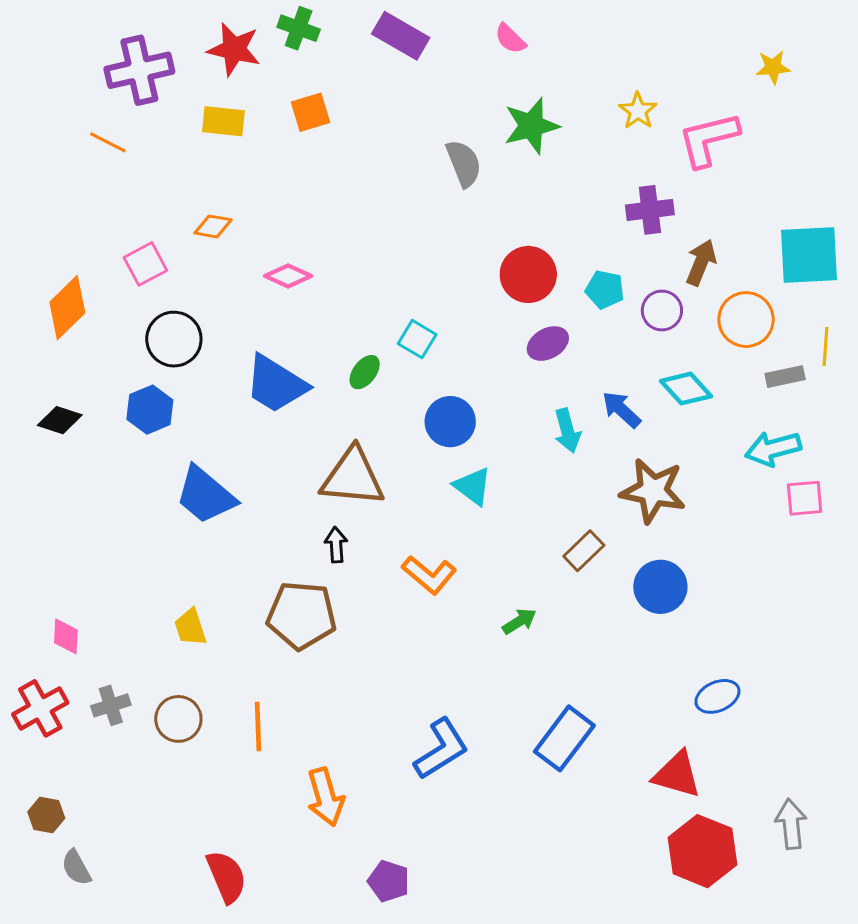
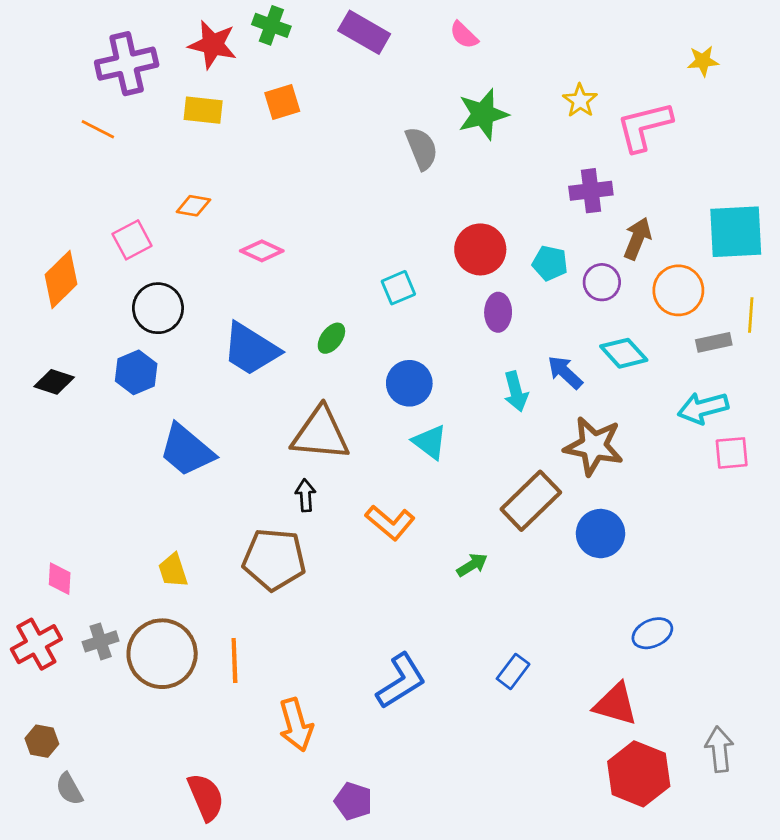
cyan square: (417, 339) -> (398, 288), moved, turned 36
purple ellipse: (548, 344) -> (498, 312), turned -60
brown rectangle: (584, 551) -> (531, 501), size x1.6
brown circle: (178, 719) -> (162, 654), size x1.6
blue rectangle: (564, 738) -> (513, 671), size x0.6

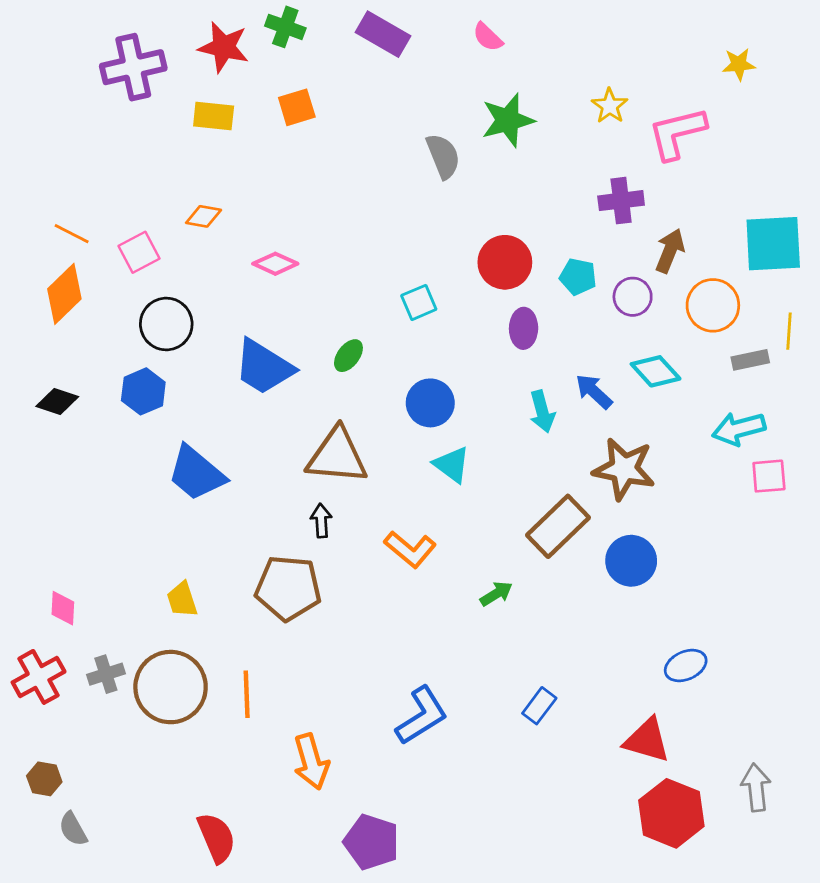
orange line: (98, 129) -> (72, 234), moved
purple pentagon: (353, 801) -> (371, 842), size x1.4

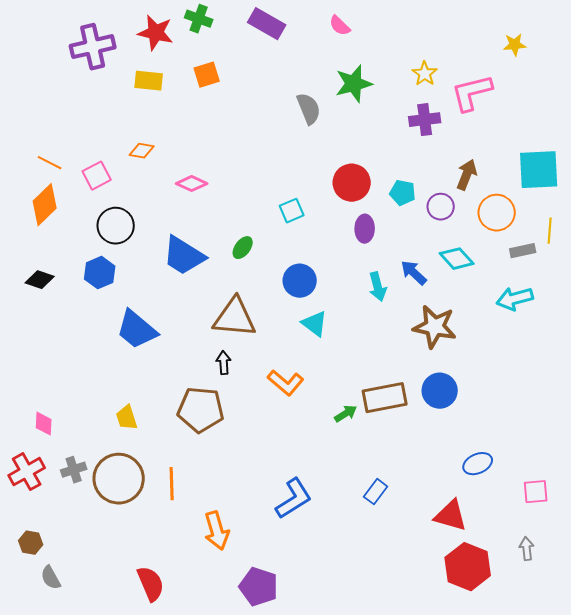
purple cross: (621, 201) -> (425, 120), moved
pink square: (769, 476) -> (536, 492), moved
brown rectangle: (558, 526) -> (385, 398), moved, turned 33
gray arrow: (756, 787) -> (527, 549), size x0.7

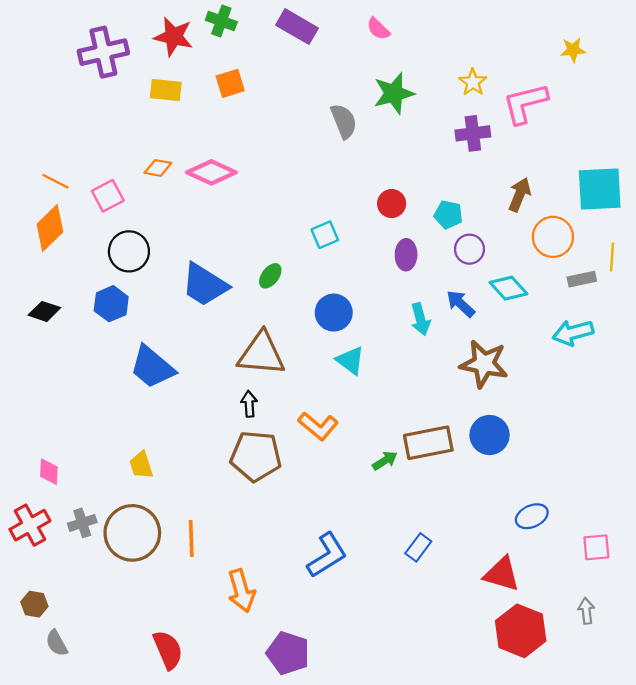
red circle: (352, 183) -> (392, 204), size x0.7
pink diamond: (192, 184) -> (211, 172), moved, size x1.4
purple circle: (441, 207) -> (469, 249), moved
brown pentagon: (201, 410) -> (256, 456), moved

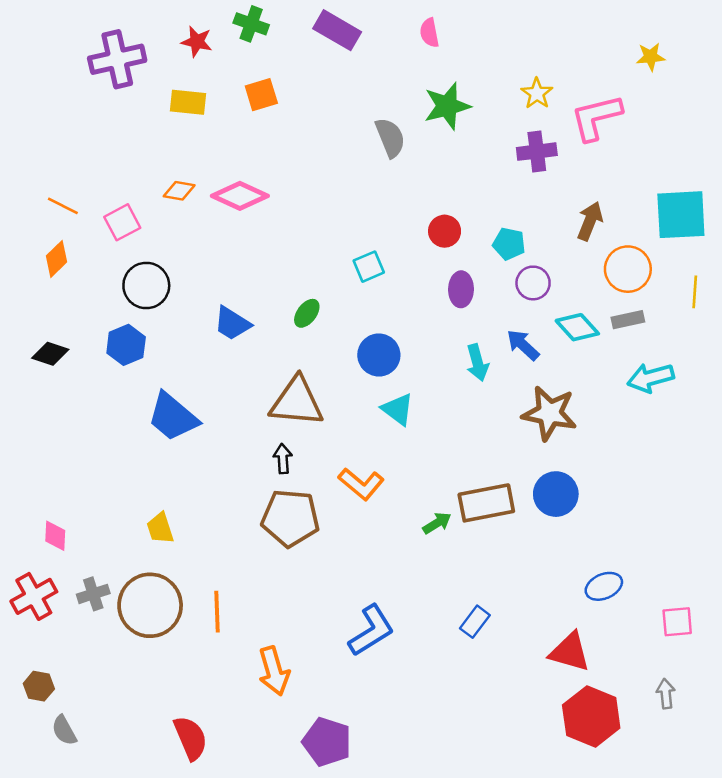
pink semicircle: (378, 29) -> (429, 33), turned 35
red star: (173, 37) -> (197, 42), size x0.7
orange diamond: (50, 228) -> (57, 259), size x0.7
gray rectangle: (582, 279) -> (628, 320), moved
blue trapezoid: (205, 285) -> (232, 323), size x0.7

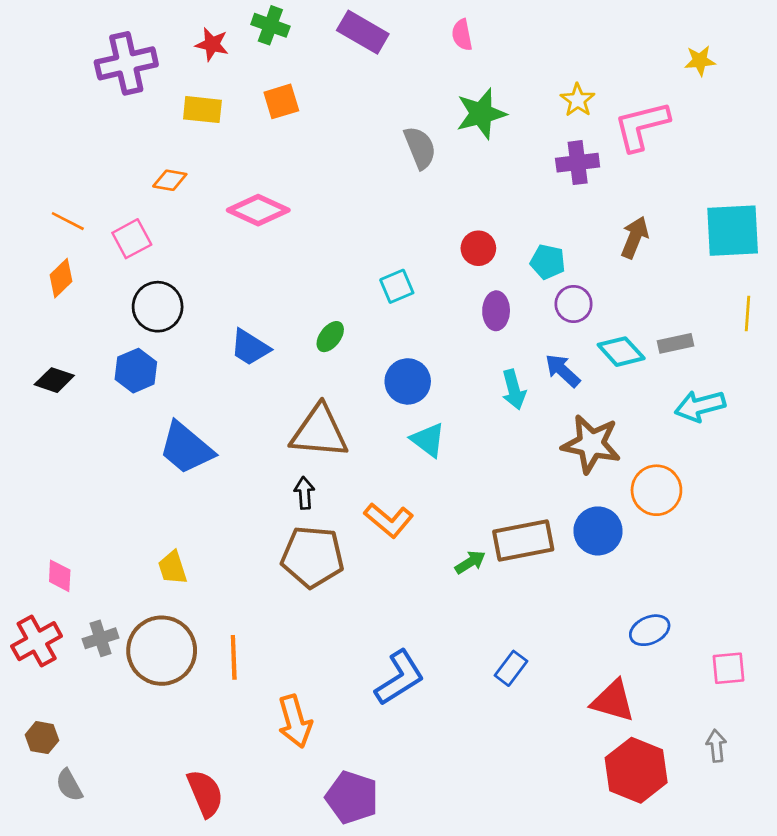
orange diamond: (179, 191) -> (170, 180), moved
orange circle: (628, 269) -> (656, 490), moved

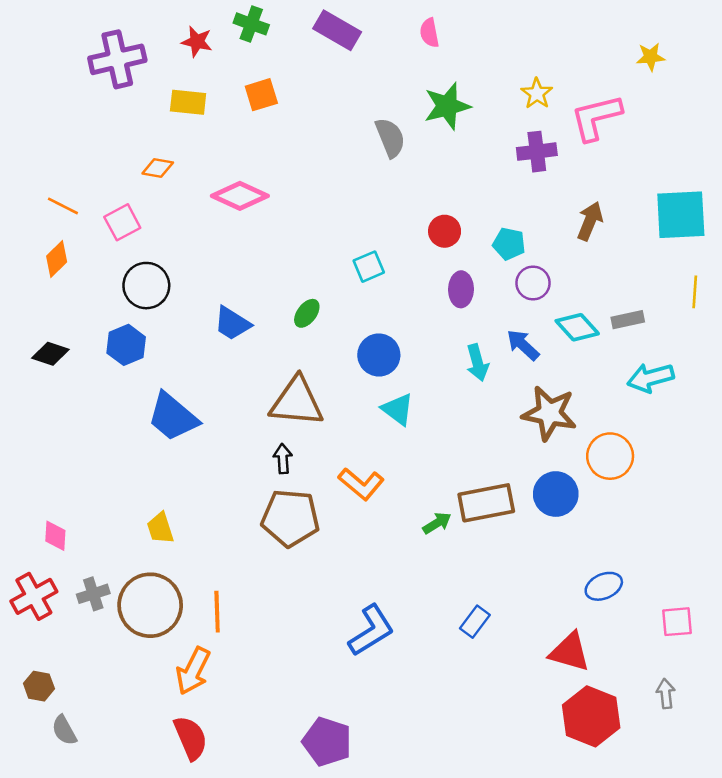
orange arrow: (295, 721) -> (193, 671), moved, turned 42

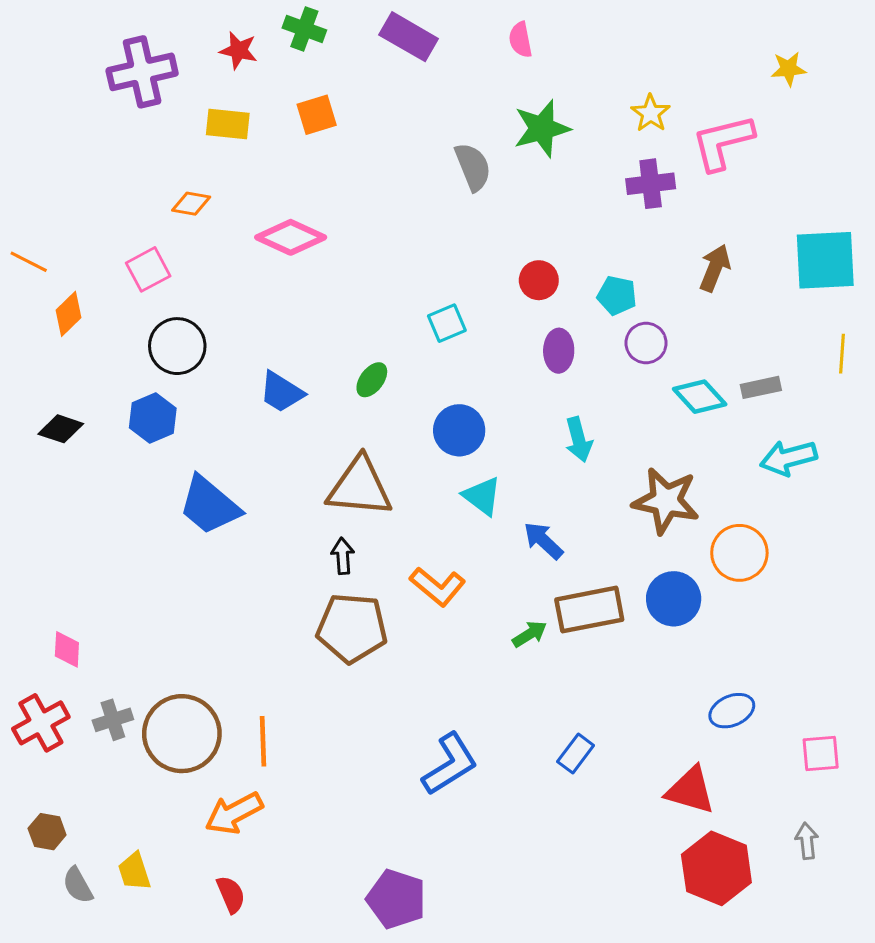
orange line: (63, 206) -> (29, 262), moved
blue arrow: (523, 345) -> (543, 541), moved
yellow trapezoid: (160, 528) -> (134, 871), moved
orange arrow: (193, 671) -> (234, 813), turned 36
red semicircle: (191, 738) -> (231, 894), size x0.7

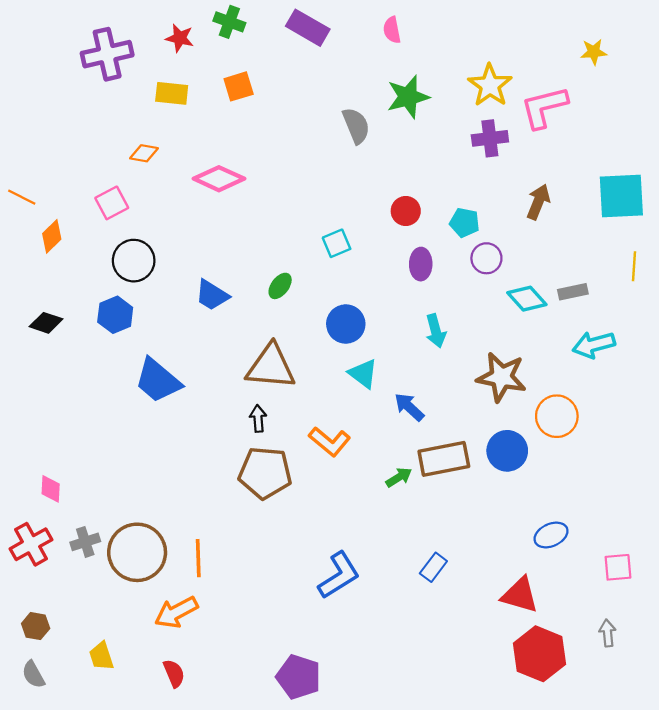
yellow star: (651, 113) -> (490, 85), size x1.5
gray semicircle: (78, 885) -> (33, 675), moved

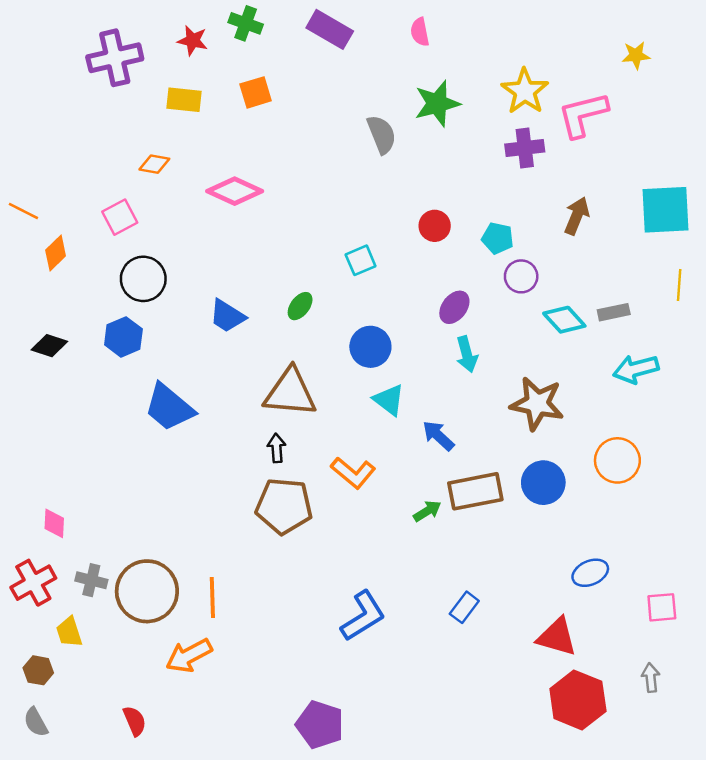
purple ellipse: (421, 264) -> (454, 307), moved, turned 36
orange circle: (557, 416) -> (617, 460), moved
gray cross: (85, 542) -> (91, 580), turned 32
yellow trapezoid: (101, 656) -> (69, 632), moved
red semicircle: (174, 673) -> (135, 721), moved

